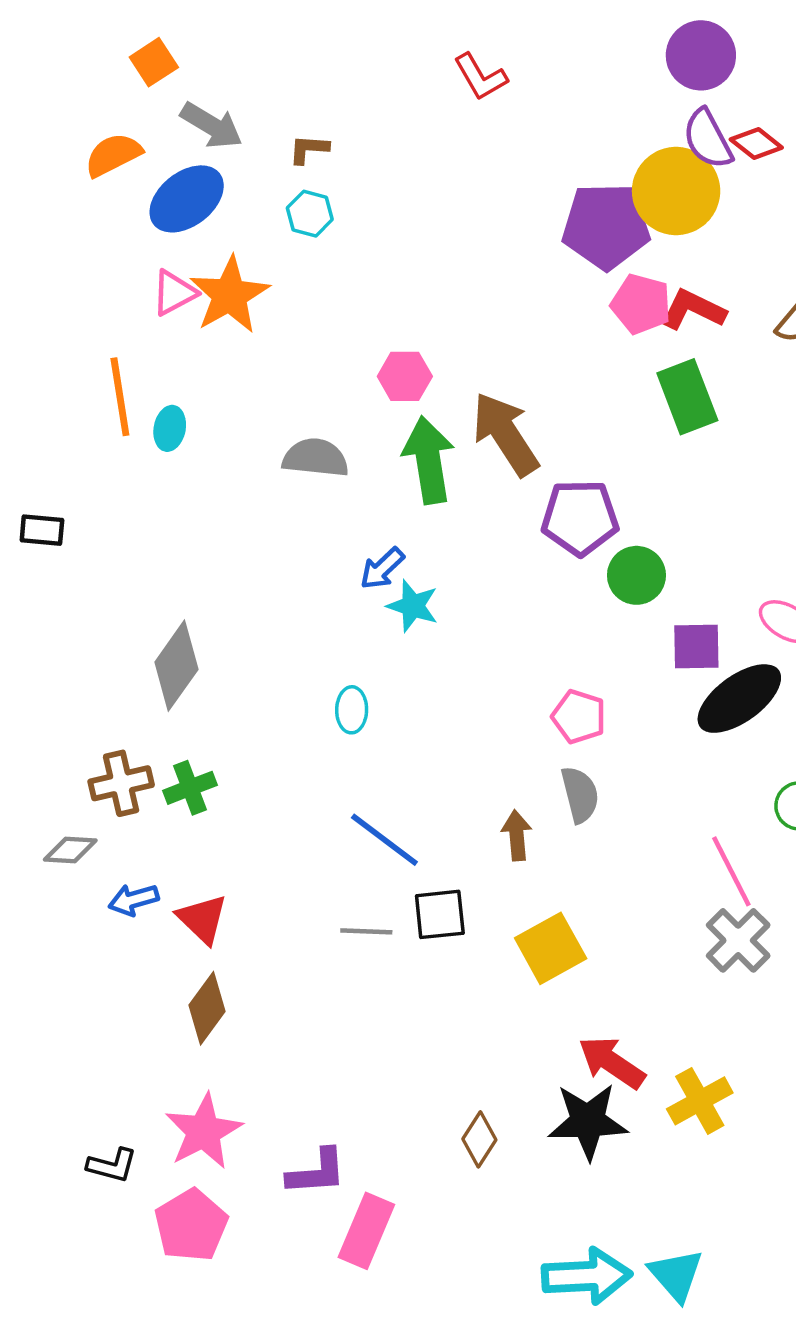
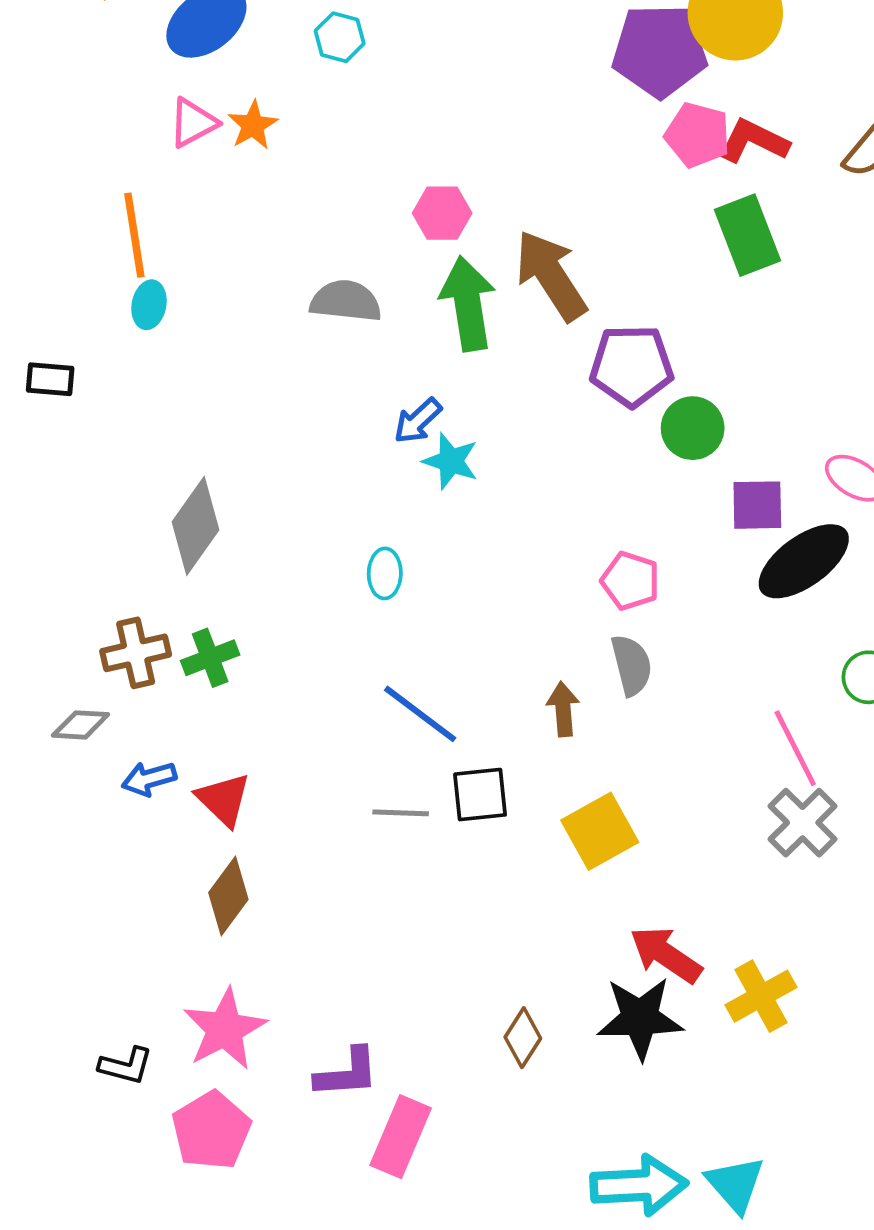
orange star: (230, 295) -> (253, 125), size x0.6
cyan ellipse: (170, 428) -> (149, 305), moved

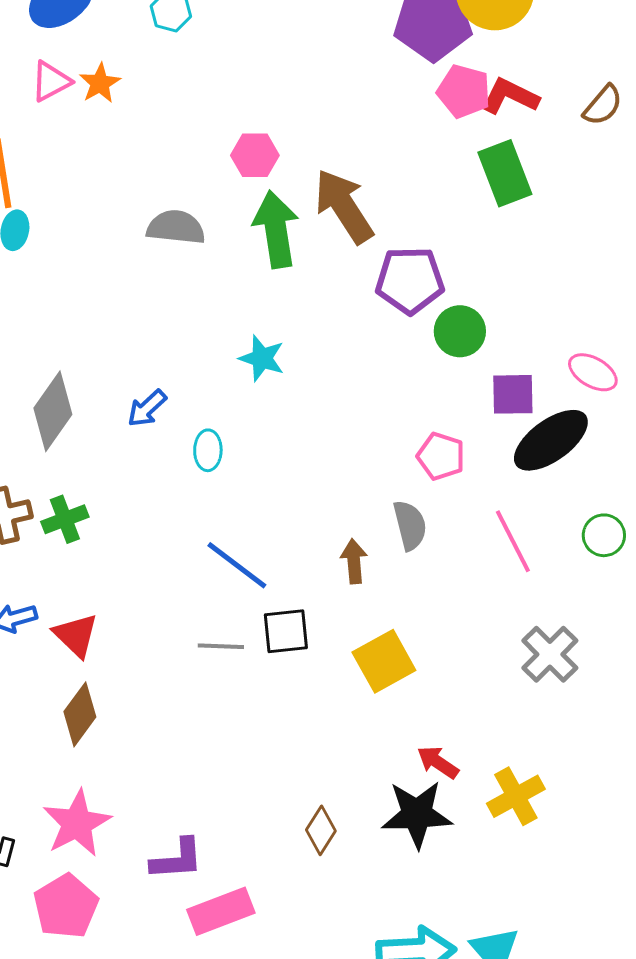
blue arrow: (418, 421) -> (147, 408), moved
pink pentagon: (630, 581) -> (441, 456), moved
pink line: (795, 748) -> (513, 541), moved
red arrow: (666, 955) -> (438, 762), size x0.7
pink rectangle: (401, 1137) -> (221, 911), turned 46

